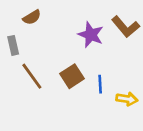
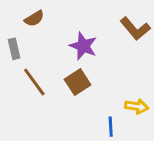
purple star: (91, 35) -> (83, 46), moved
blue line: (100, 84) -> (111, 127), moved

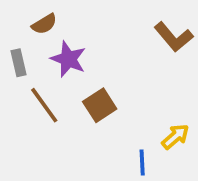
purple star: (83, 46) -> (68, 59), moved
yellow arrow: (137, 107) -> (175, 137), turned -50

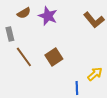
purple star: (68, 59) -> (48, 16), moved

